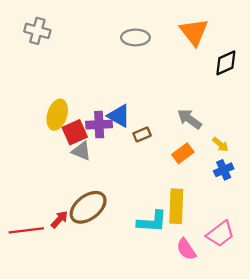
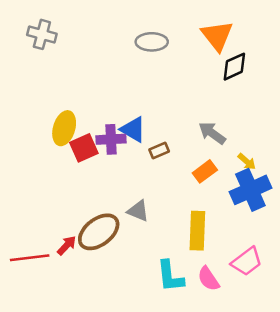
black diamond: (226, 63) -> (234, 67), moved
gray triangle: (81, 151) -> (138, 211), moved
blue cross: (224, 170) -> (250, 190), size x1.8
cyan L-shape: (152, 222) -> (170, 276), moved, turned 80

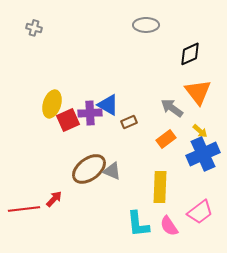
gray cross: (42, 34) -> (34, 28), size x0.7
orange triangle: (217, 36) -> (198, 92), moved
gray ellipse: (152, 42) -> (146, 25), moved
brown ellipse: (99, 232) -> (89, 169), moved

